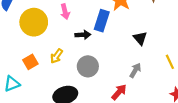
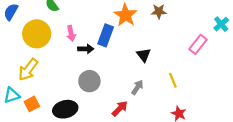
pink arrow: (65, 12) -> (71, 33), moved
yellow arrow: (56, 56) -> (28, 70), moved, size x1.5
orange square: (30, 62) -> (32, 104), moved

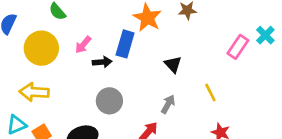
cyan cross: (221, 24) -> (265, 35), moved
pink arrow: (71, 33) -> (83, 45), turned 56
yellow arrow: (28, 70) -> (34, 92), turned 60

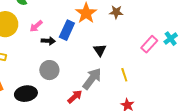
gray arrow: (168, 104) -> (92, 79), size x1.6

